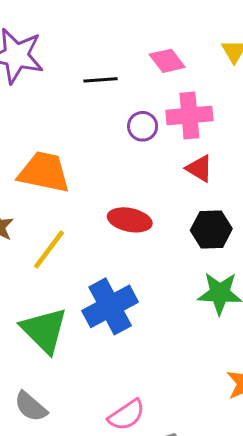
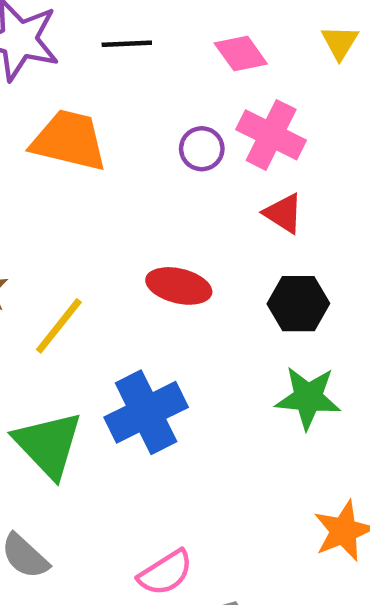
black line: (100, 80) -> (127, 44), moved
pink cross: (189, 115) -> (271, 135), turned 30
orange trapezoid: (44, 172) -> (69, 140), moved

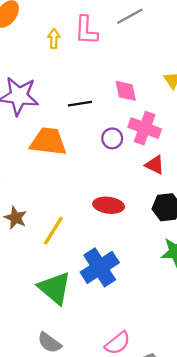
black line: (127, 44) -> (80, 104), moved
pink diamond: (241, 54) -> (126, 91), turned 30

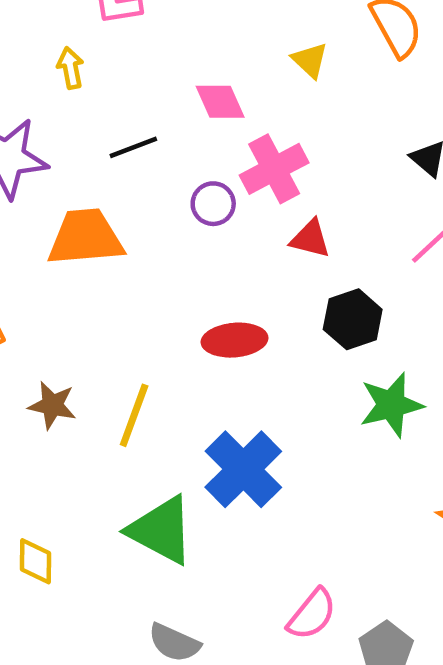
yellow arrow: (54, 39) -> (71, 68), moved
pink cross: (145, 128) -> (274, 169), turned -36

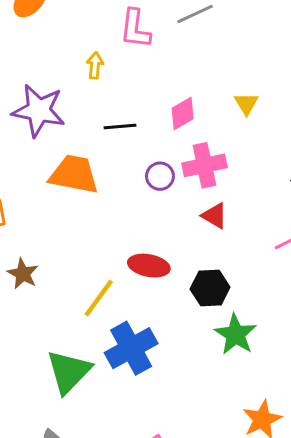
pink diamond: (220, 102) -> (183, 114), turned 68
black hexagon: (353, 319) -> (210, 288), moved
green star: (391, 405) -> (236, 334), turned 30
yellow line: (134, 415) -> (99, 298), moved
green triangle: (161, 530) -> (69, 372), turned 30

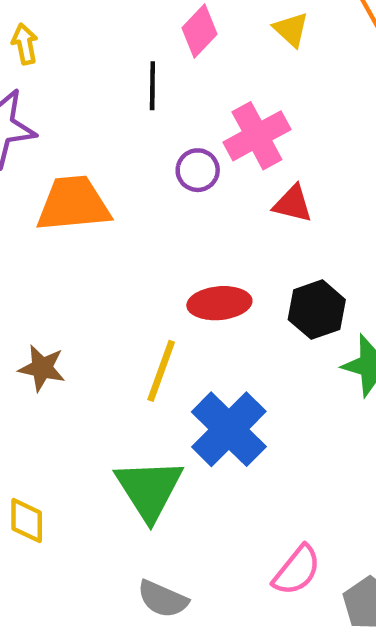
yellow arrow: (95, 65) -> (25, 44), moved
pink diamond: (183, 114) -> (199, 31), moved
black line: (120, 127) -> (152, 86), moved, turned -68

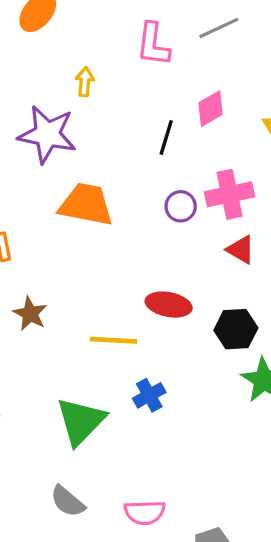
yellow line: (161, 371) -> (114, 340), turned 57
blue cross: (229, 429) -> (149, 395), size x0.6
pink semicircle: (297, 570) -> (145, 512), moved, turned 33

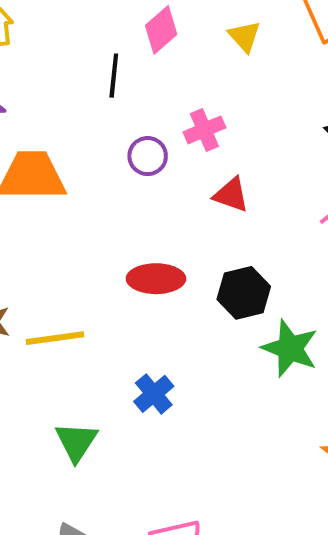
pink cross: (230, 194) -> (204, 130), size x0.7
yellow line: (114, 340) -> (55, 338), moved
green triangle: (81, 421) -> (76, 442), size x0.7

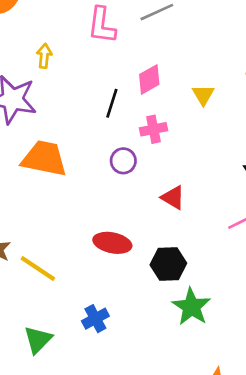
pink cross: (204, 130) -> (154, 129), moved
yellow line: (55, 338) -> (38, 268), turned 30

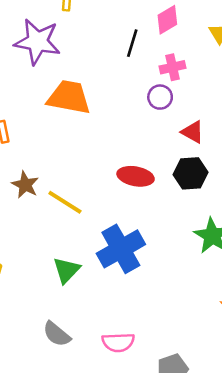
purple circle: (123, 161) -> (160, 97), moved
black hexagon: (168, 264) -> (191, 173), moved
blue cross: (95, 319) -> (121, 249), size x1.8

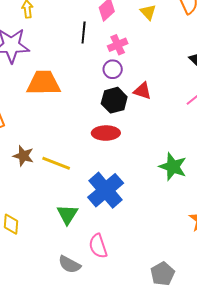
black hexagon: (191, 173) -> (114, 100), moved
pink semicircle: (118, 342) -> (98, 246), moved, turned 85

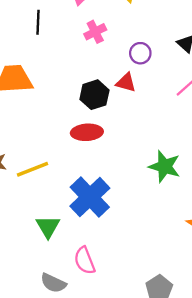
black line: (84, 33) -> (38, 22), moved
purple circle: (113, 69) -> (140, 53), moved
yellow line: (56, 163) -> (32, 169), turned -40

